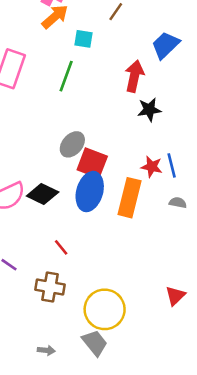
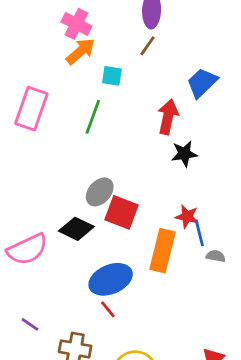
blue line: (172, 165) -> (199, 233), moved
blue ellipse: (90, 192) -> (111, 279), moved, turned 51
black diamond: (43, 194) -> (76, 229), moved
red line: (61, 247) -> (108, 309), moved

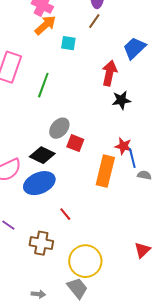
green line: (93, 117) -> (43, 85), moved
red square: (122, 212) -> (75, 143), size x0.7
blue ellipse: (111, 279) -> (39, 183), moved

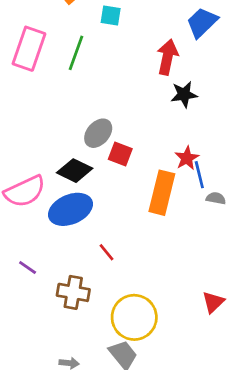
green line: (43, 85) -> (76, 53), moved
red star: (123, 146) -> (187, 158), turned 30

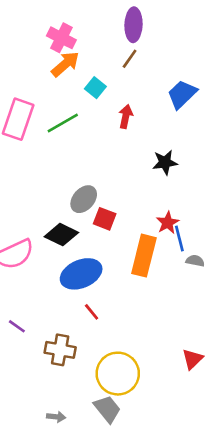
cyan square: (111, 15) -> (95, 88), turned 30
green line: (76, 53) -> (63, 123), turned 40
red arrow: (167, 57) -> (126, 117), moved, size x0.7
blue ellipse: (70, 209) -> (81, 274), moved

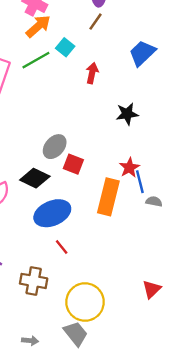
green line: (63, 123) -> (36, 60), moved

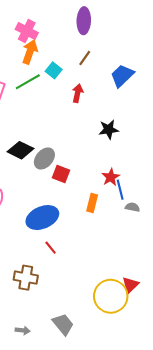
brown line: (96, 22) -> (85, 58), moved
orange arrow: (38, 26) -> (30, 52), turned -30
black diamond: (35, 178) -> (21, 150), moved
orange rectangle: (108, 197) -> (92, 203), size x0.6
yellow circle: (85, 302) -> (111, 296), moved

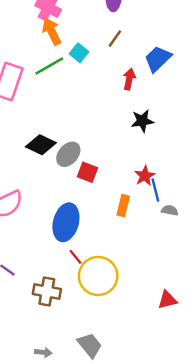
orange arrow: (30, 52) -> (52, 31), turned -45
red arrow: (78, 93) -> (129, 79), moved
blue ellipse: (42, 218) -> (66, 222), turned -52
red triangle: (130, 285) -> (167, 300), turned 30
yellow circle: (111, 296) -> (98, 276), moved

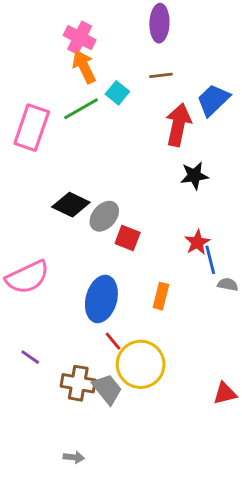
brown line: (115, 39) -> (161, 75), turned 48
red arrow: (129, 79) -> (178, 125), size x1.6
orange rectangle: (123, 206) -> (161, 296), moved
gray trapezoid: (90, 345) -> (107, 389), moved

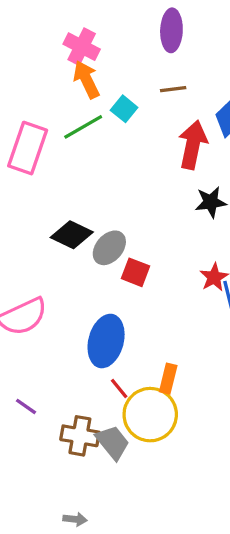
orange rectangle: (161, 296) -> (168, 379), moved

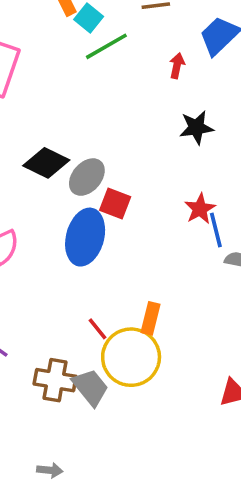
cyan square: (124, 109) -> (89, 18), moved
green line: (83, 127) -> (106, 46), moved
red arrow: (193, 145) -> (177, 66), size x0.5
blue ellipse: (106, 341) -> (85, 237), moved

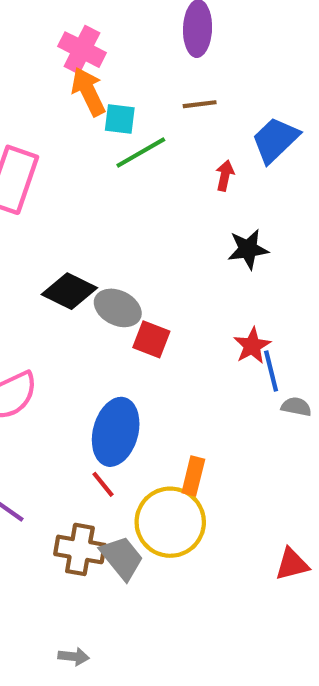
cyan square: (89, 18) -> (120, 119), turned -32
gray ellipse: (87, 177) -> (118, 308), turned 75
blue ellipse: (85, 237) -> (116, 432), moved
red line: (97, 329) -> (103, 484), moved

